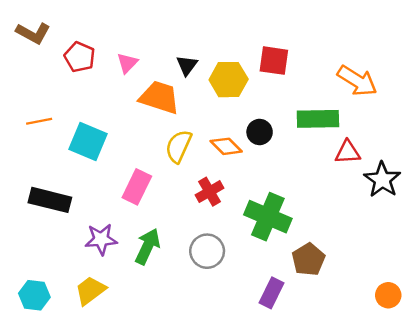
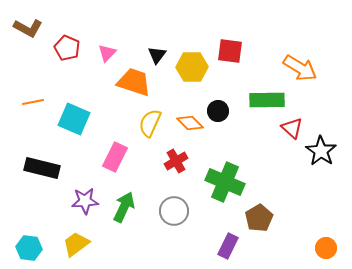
red triangle: (348, 152) -> (292, 128), turned 45

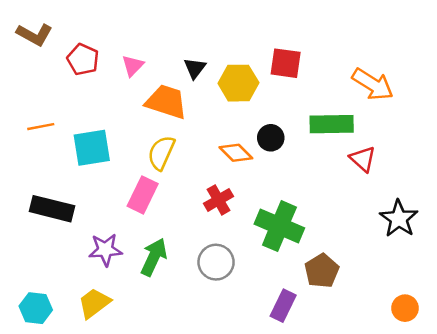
cyan square: (74, 119) -> (92, 148), turned -32
yellow semicircle: (150, 123) -> (161, 153), moved
black star: (321, 151) -> (399, 219), moved

